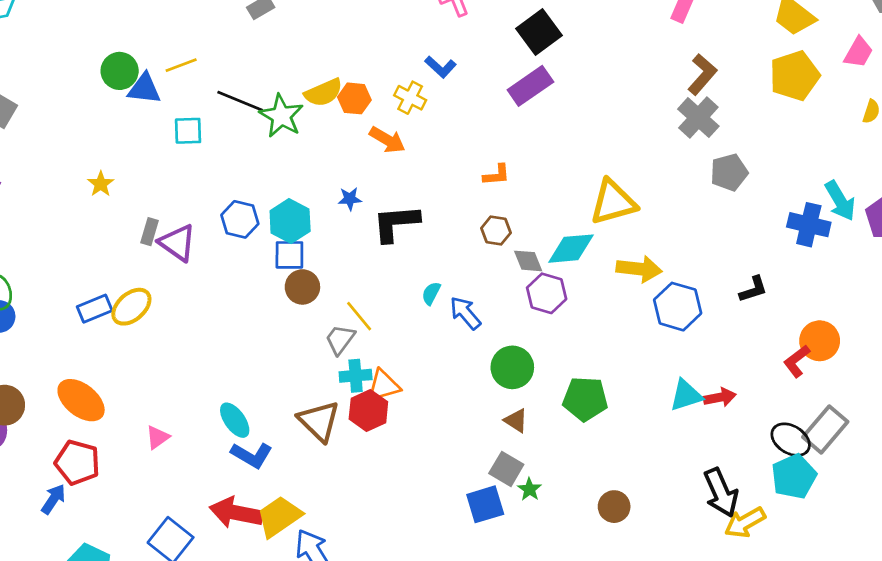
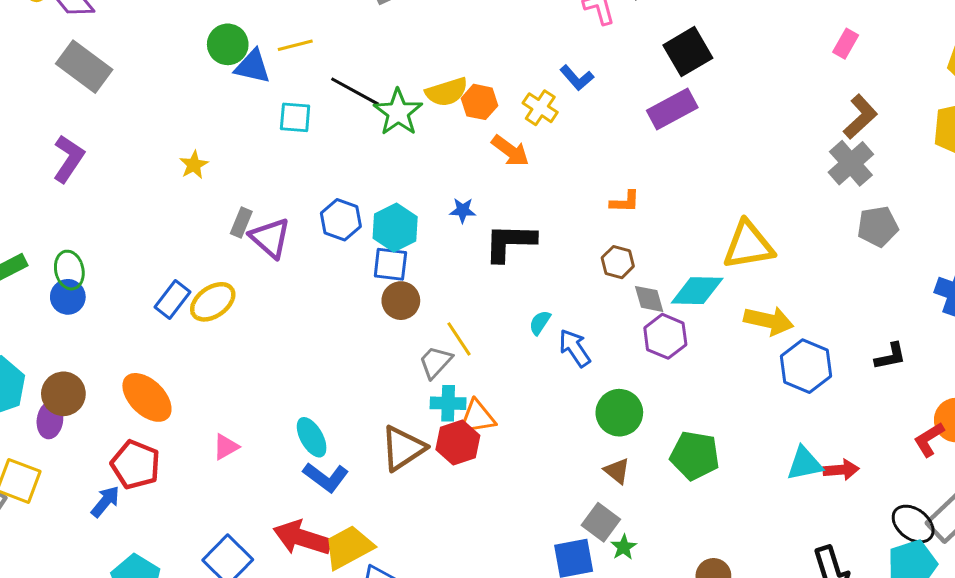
blue rectangle: (95, 309) -> (173, 300), turned -36
brown triangle: (319, 421) -> (403, 448), turned 36

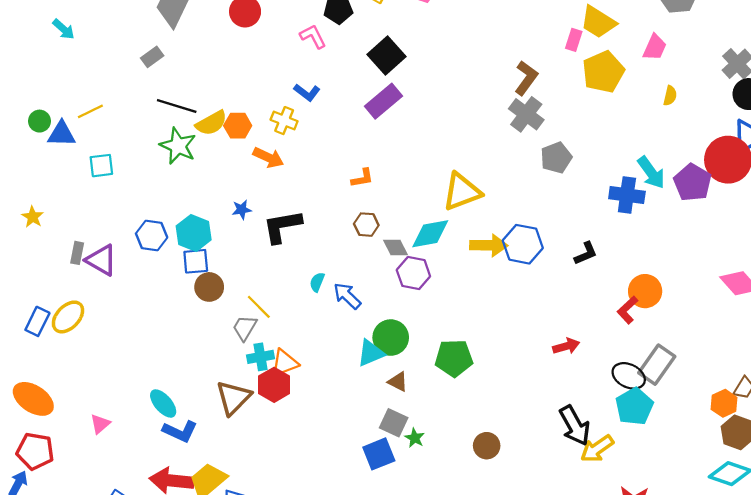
green circle: (228, 44) -> (40, 121), size x0.7
pink rectangle: (846, 44) -> (574, 40), moved
black line: (355, 91) -> (177, 106), moved
blue hexagon: (806, 366) -> (523, 244), moved
cyan triangle: (805, 464) -> (371, 353), moved

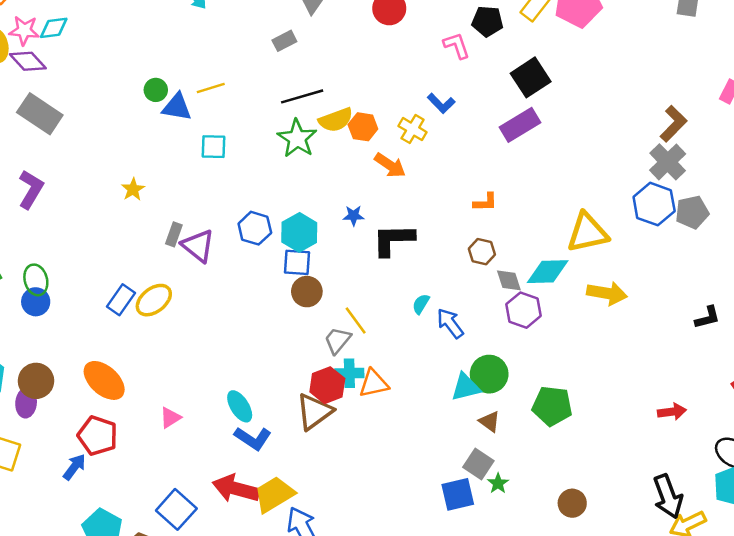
black line: (177, 106) -> (302, 96), turned -42
blue hexagon: (523, 244) -> (654, 204), moved
red hexagon: (274, 385) -> (327, 385), moved

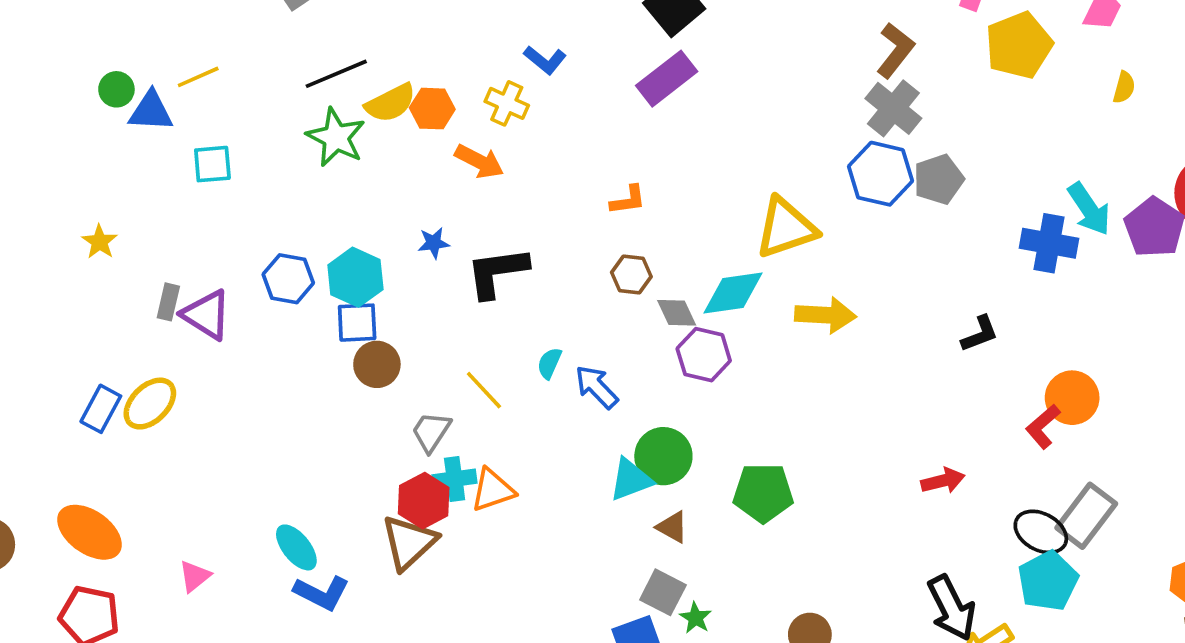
yellow line: (356, 320) -> (484, 390), moved

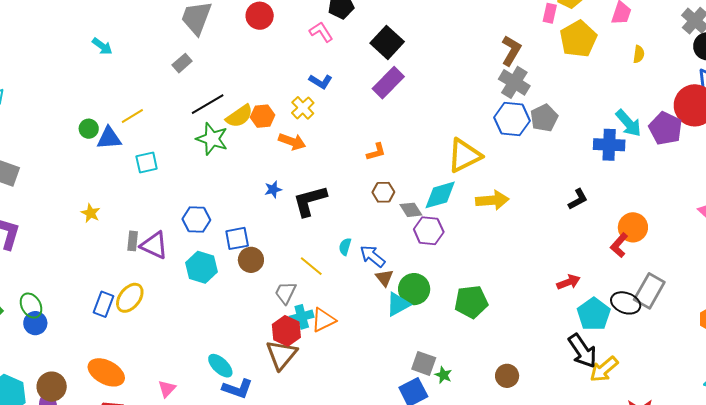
yellow cross: (507, 103) -> (303, 108), turned 30
cyan hexagon: (355, 277) -> (202, 267), moved
brown triangle: (672, 527) -> (384, 278), moved, turned 30
cyan pentagon: (1048, 581) -> (594, 314), moved

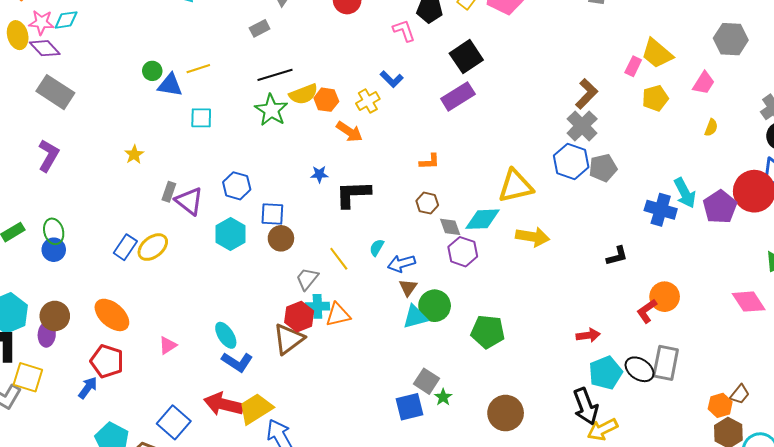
yellow pentagon: (578, 39) -> (655, 98), size x0.7
blue arrow: (372, 256) -> (401, 263), turned -68
gray rectangle: (649, 291) -> (666, 363), turned -32
brown circle: (507, 376) -> (506, 413), size x1.5

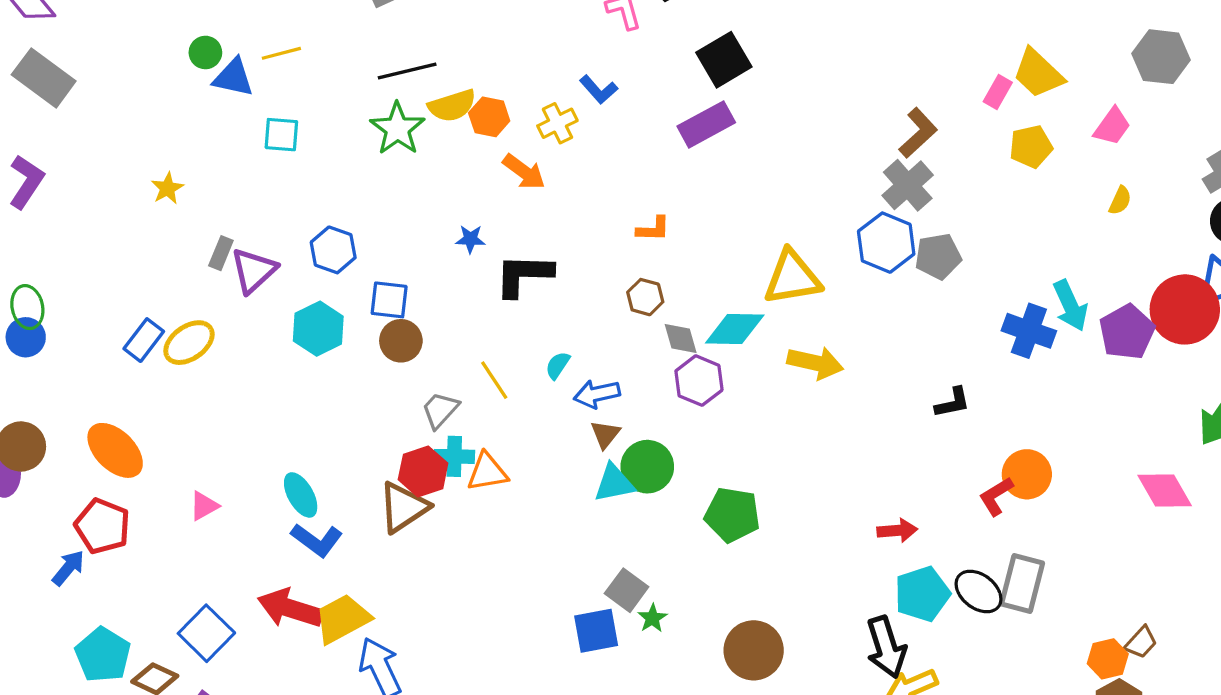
purple triangle: (189, 201) -> (254, 270), turned 36

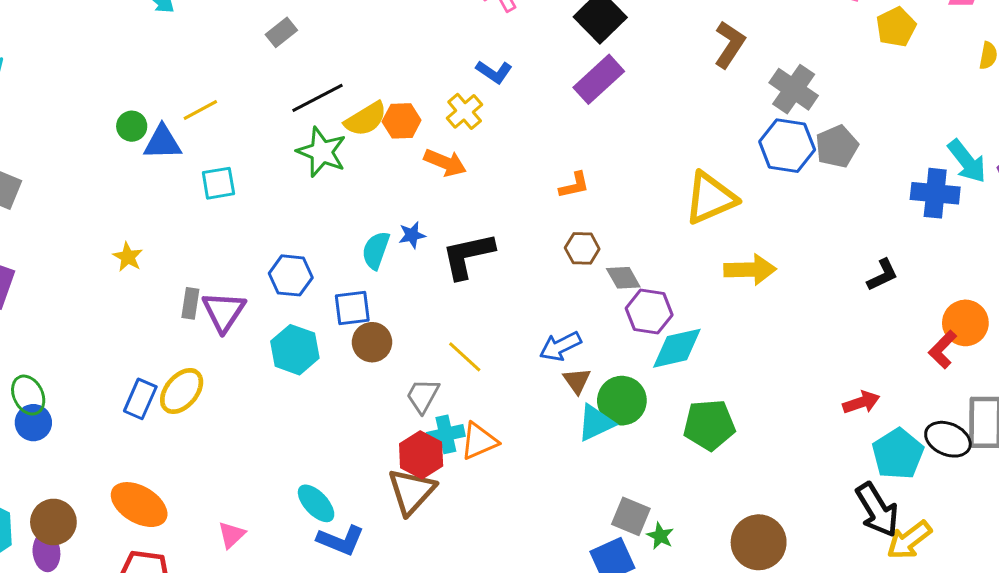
brown L-shape: (918, 133) -> (730, 44), moved
cyan diamond: (735, 329) -> (677, 348), moved
cyan semicircle: (558, 365) -> (376, 250), moved, size x1.4

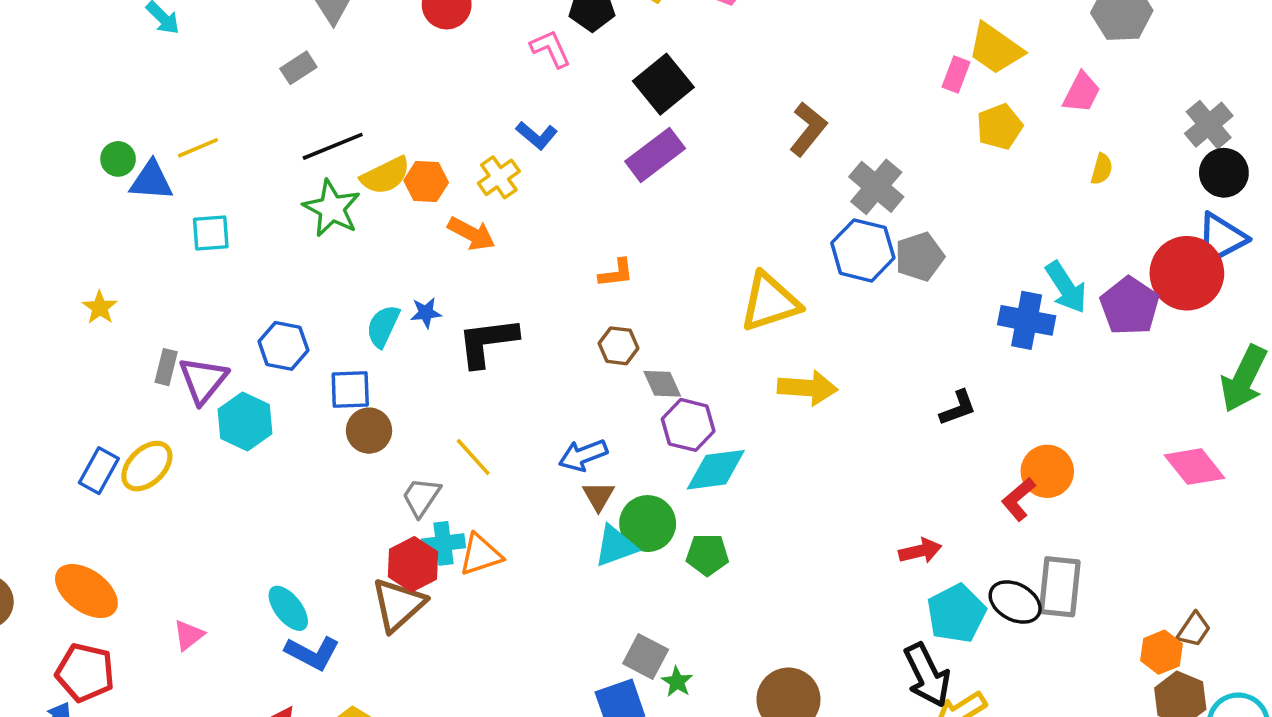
cyan hexagon: (295, 350) -> (245, 422), moved
green pentagon: (709, 425) -> (707, 555), moved, size x0.7

